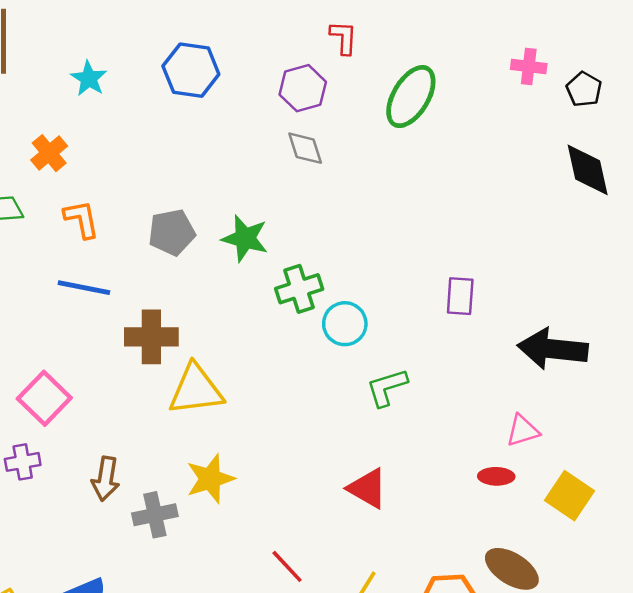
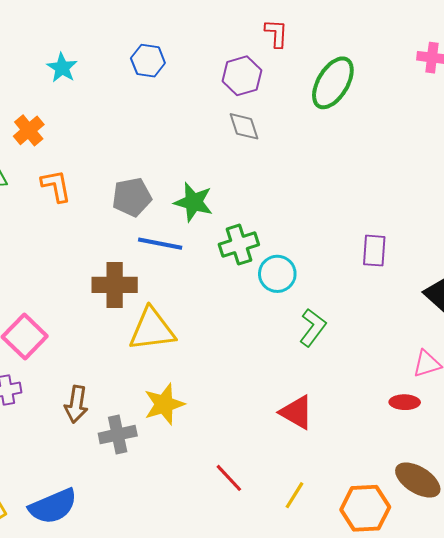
blue hexagon: (191, 70) -> (148, 61), size x0.7
blue line: (84, 288) -> (160, 244), moved
green L-shape: (387, 387) -> (313, 327), turned 144

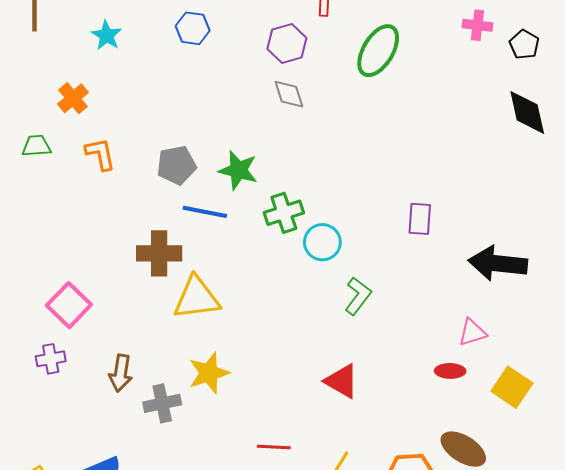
red line: (229, 478) -> (274, 447), turned -44

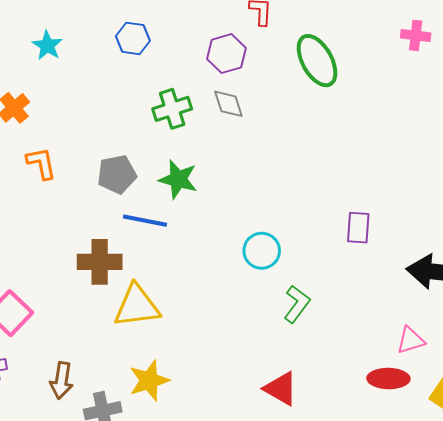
green ellipse: (378, 51) -> (317, 61), turned -60
green cross: (284, 213) -> (172, 109), moved
red ellipse: (450, 371) -> (388, 379), size x1.4

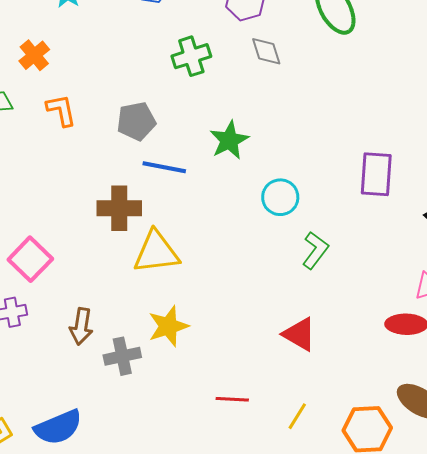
gray diamond: (228, 104) -> (266, 51), moved
green star: (178, 179) -> (229, 140), moved, turned 30
purple rectangle: (358, 228) -> (376, 174), size x1.4

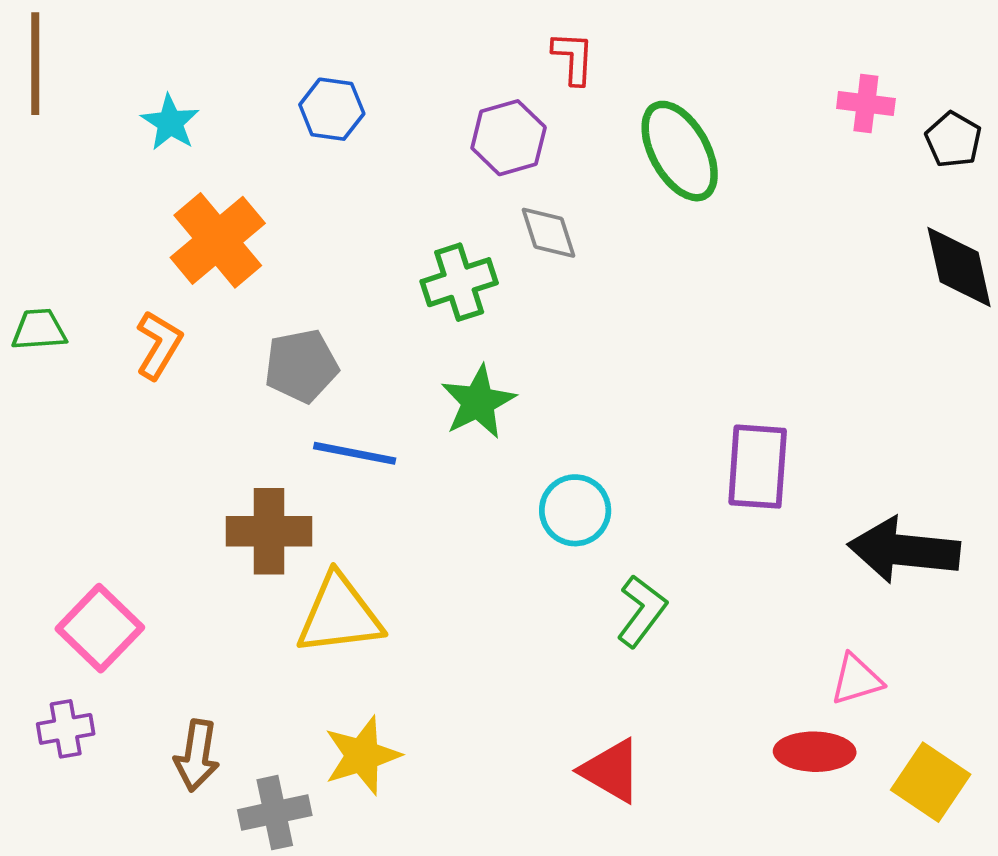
orange cross: (34, 55) -> (218, 240), moved, size x1.6
green cross: (191, 56) -> (459, 282), moved
orange L-shape: (61, 110) -> (159, 345), turned 42

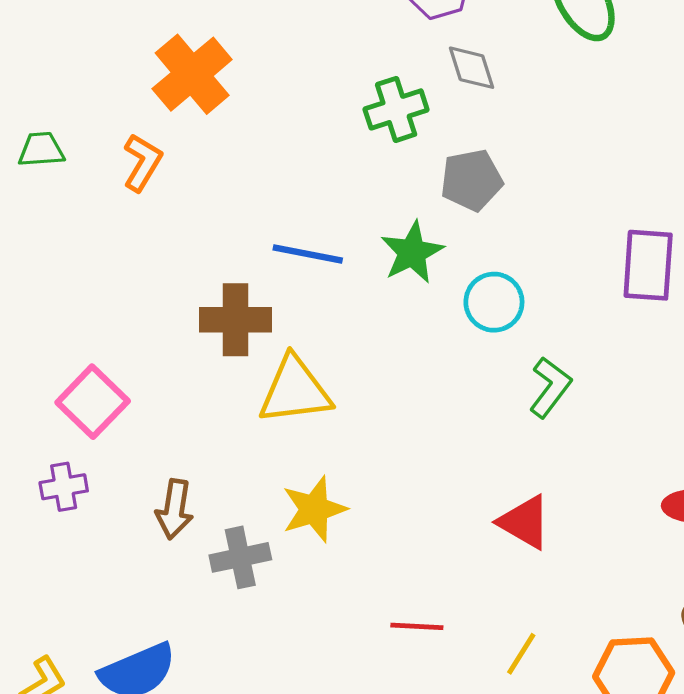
gray pentagon: (301, 366) -> (471, 180), moved
green star: (478, 402) -> (412, 252), moved

